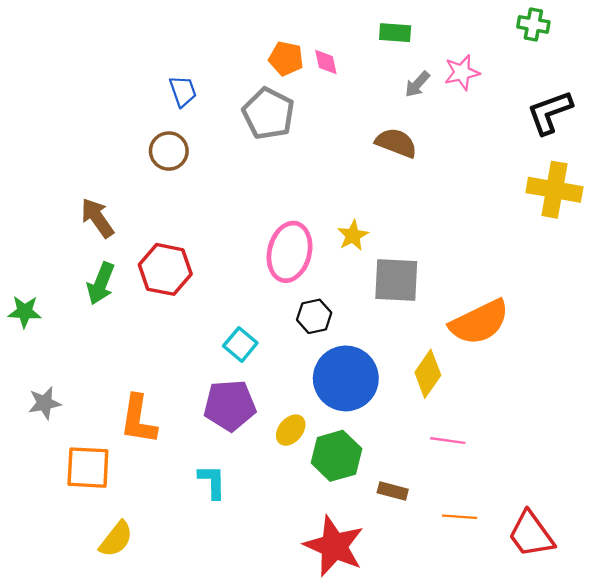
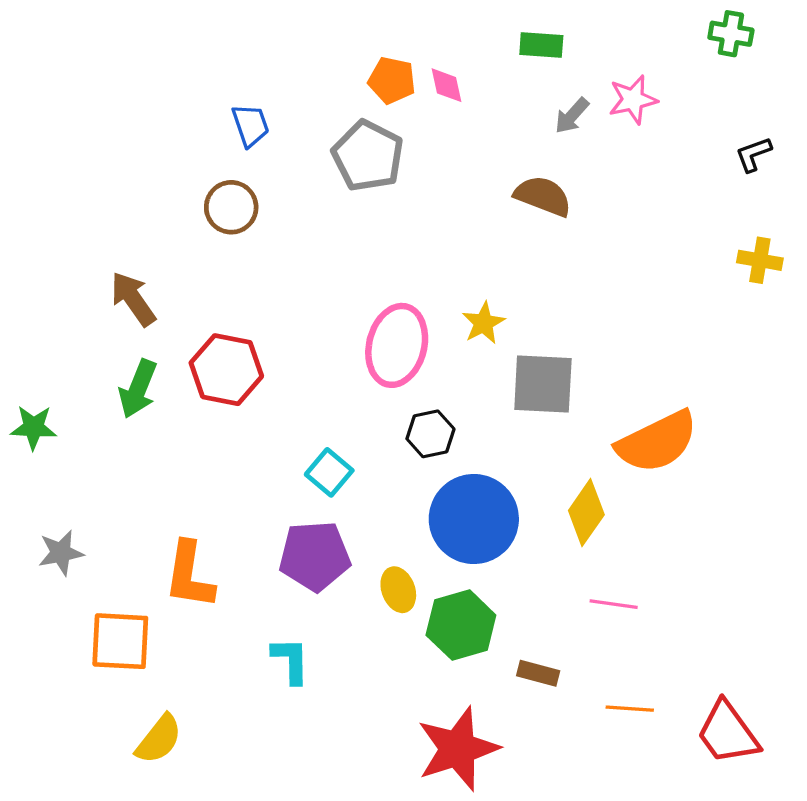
black L-shape: (550, 112) -> (753, 154), size x0.6
yellow cross: (554, 190) -> (760, 260), size x0.6
yellow ellipse: (291, 430) -> (398, 590), turned -60
red star: (334, 546) -> (458, 749), turned 30

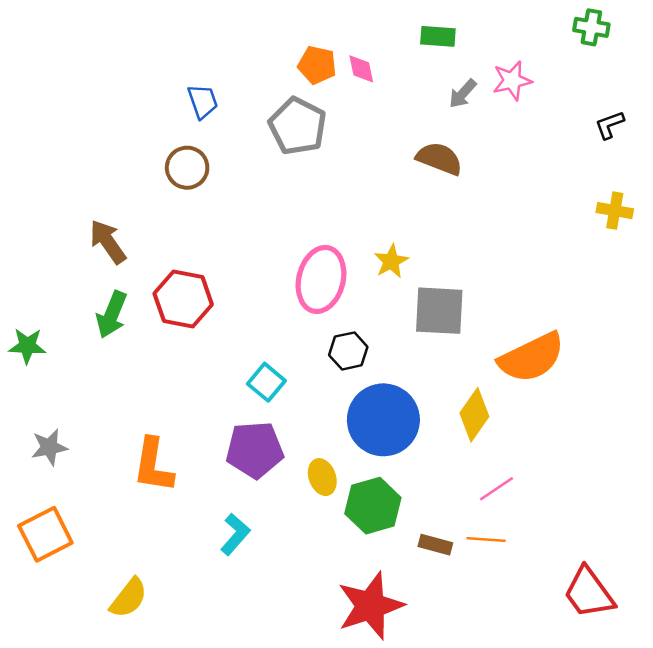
pink line: (614, 604) -> (496, 489), turned -42
orange square: (120, 641) -> (45, 534), moved, turned -30
cyan L-shape: (291, 660) -> (235, 534), turned 42
orange line: (630, 709) -> (486, 539), moved

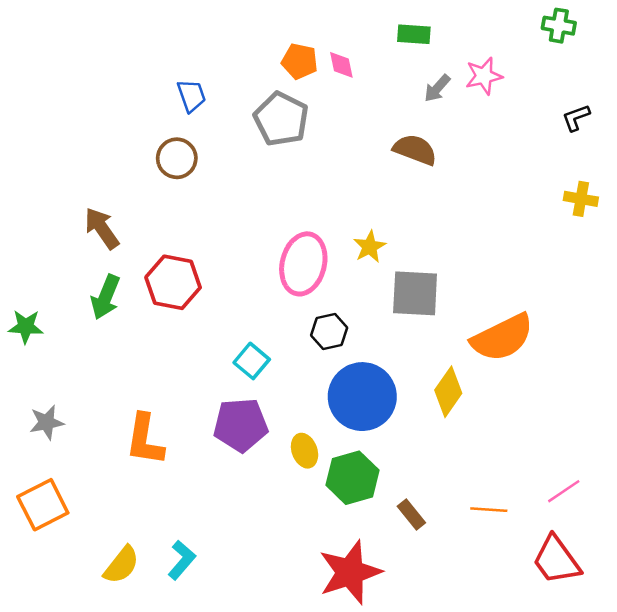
pink line: (496, 489) -> (564, 491), moved
cyan L-shape: (235, 534) -> (182, 560), moved
orange line: (486, 539) -> (489, 510), moved
brown rectangle: (435, 545) -> (411, 515), turned 36

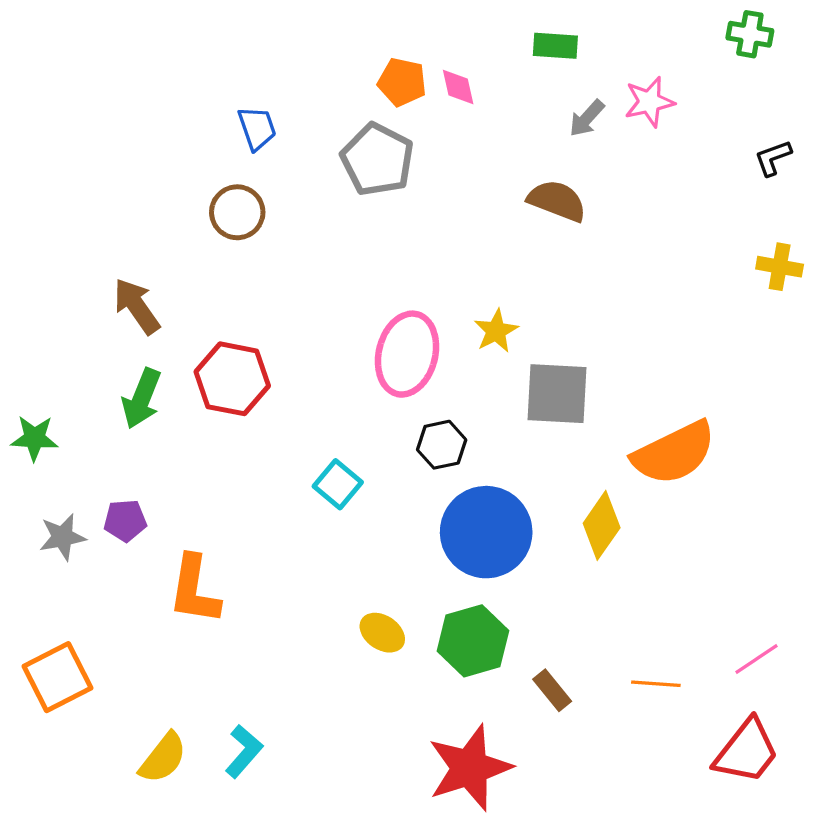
gray star: (47, 422) -> (62, 537), moved
purple pentagon: (241, 425) -> (125, 521), moved, size x0.6
yellow ellipse: (305, 451) -> (382, 633), moved, turned -36
red trapezoid: (556, 560) -> (747, 751), turned -106

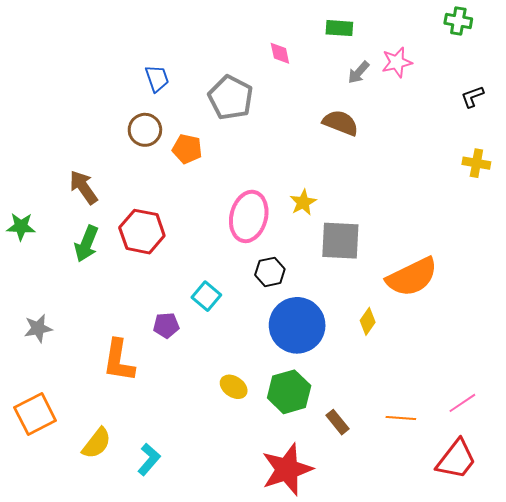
orange pentagon: (402, 82) -> (187, 149), moved
green star: (34, 438) -> (21, 227), moved
purple pentagon: (125, 521) -> (166, 325), moved
yellow diamond: (602, 525) -> (368, 321), size x0.7
yellow semicircle: (163, 758) -> (97, 443), moved

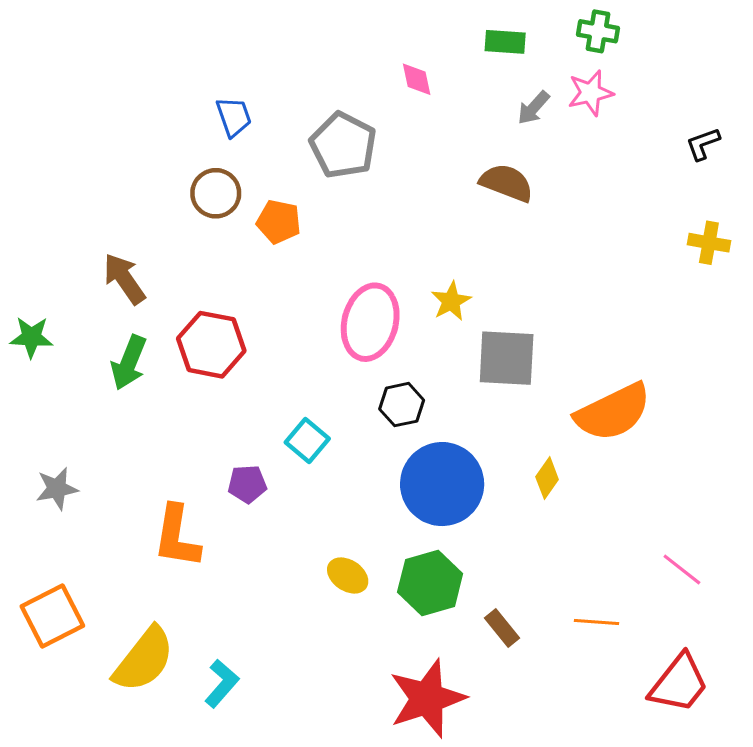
green cross: (458, 21) -> (598, 31), moved
pink line: (462, 403) -> (682, 569), moved, turned 72
yellow semicircle: (97, 443) -> (144, 659), size x1.4

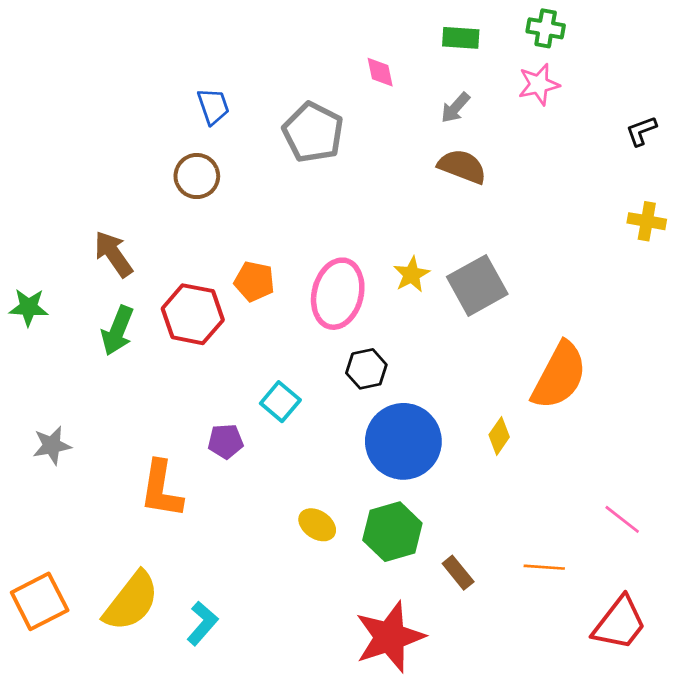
gray arrow: (534, 108) -> (455, 108), moved
orange pentagon: (279, 222) -> (254, 281), moved
gray square: (507, 358) -> (477, 285), moved, turned -32
orange semicircle: (613, 412) -> (559, 376), turned -36
orange square: (52, 616) -> (40, 601), moved

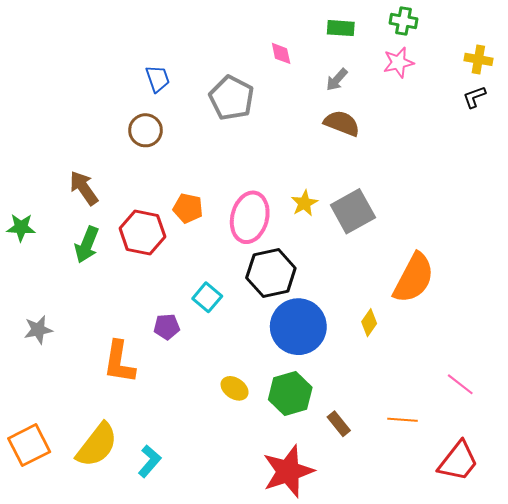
yellow cross: (647, 221) -> (478, 59), moved
black hexagon: (366, 369) -> (271, 273), size x1.6

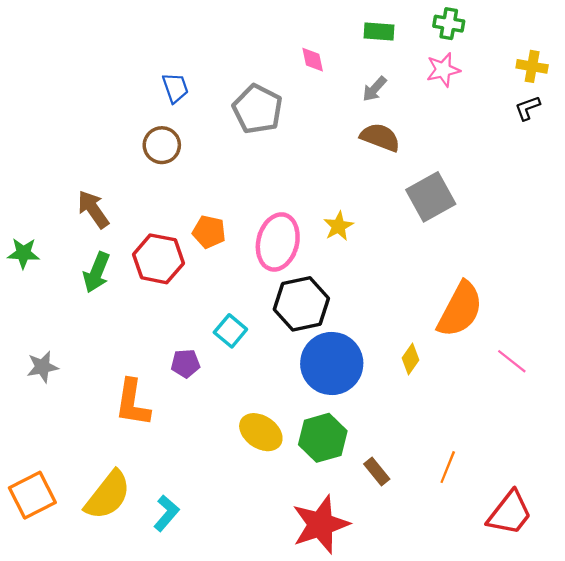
gray square: (353, 211) -> (431, 197), moved
pink line: (460, 384) -> (512, 361), moved
yellow ellipse: (235, 388) -> (261, 432), size x1.4
orange line: (403, 420) -> (448, 467), turned -72

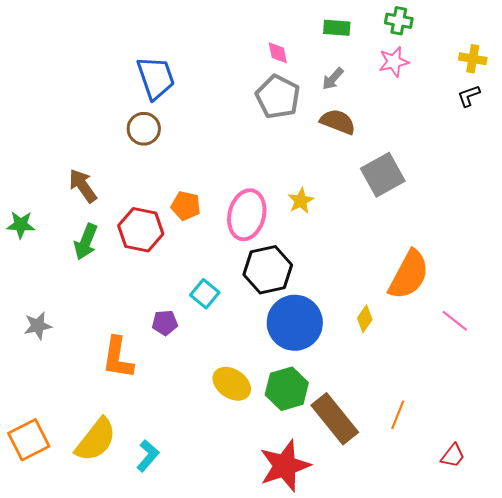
blue trapezoid: (175, 88) -> (156, 78), size x1.6
gray pentagon: (257, 109) -> (278, 97), moved
brown rectangle: (377, 472) -> (335, 419), size x2.0
red trapezoid: (510, 513) -> (453, 456), size x0.6

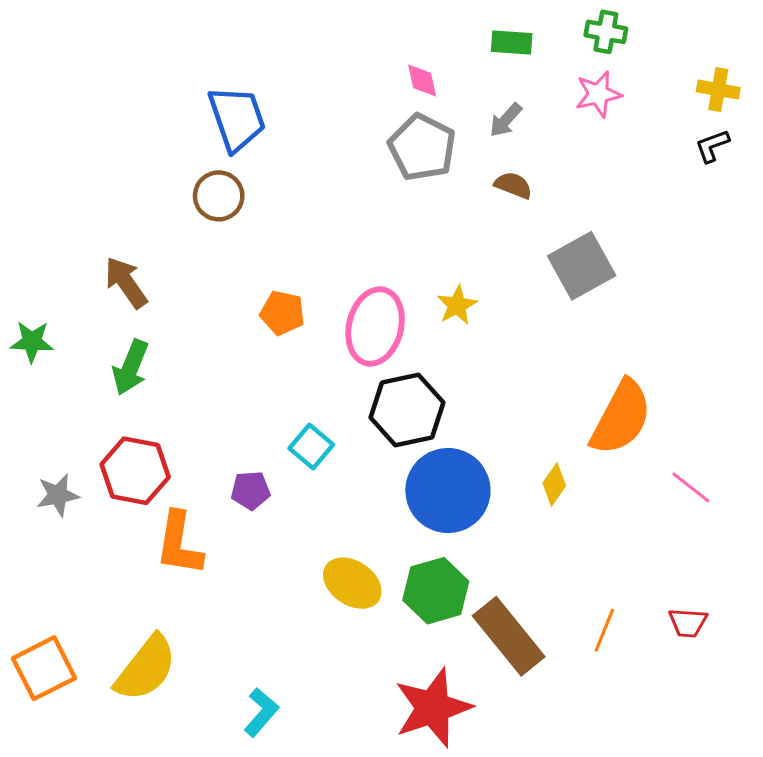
brown semicircle: (338, 122) -> (513, 185), size x0.7
red hexagon: (141, 230) -> (135, 471), moved
cyan L-shape: (148, 456) -> (261, 712), moved
red trapezoid: (453, 456) -> (688, 623), moved, turned 56

